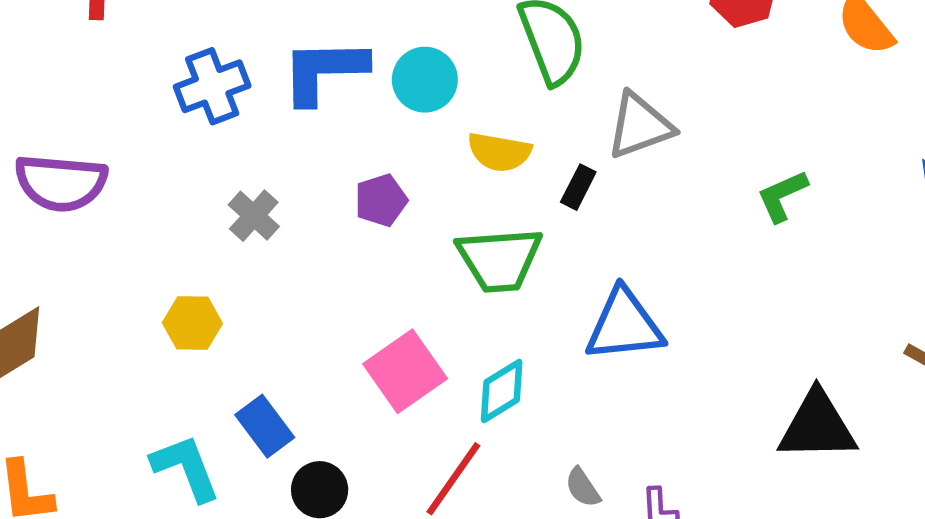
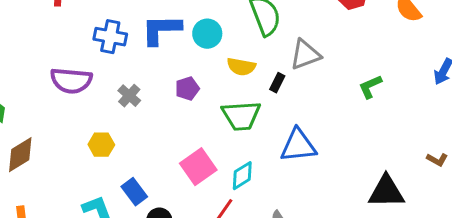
blue cross: (212, 86) -> (110, 37), turned 32
purple semicircle: (61, 183) -> (71, 81), moved

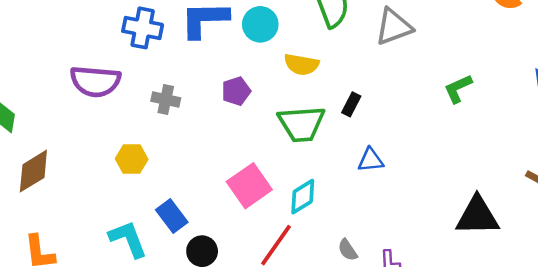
gray triangle: (305, 55) -> (394, 27), moved
black rectangle: (277, 83) -> (351, 104), moved
gray cross: (129, 96) -> (166, 100), turned -30
blue triangle: (298, 146) -> (371, 160), size x0.6

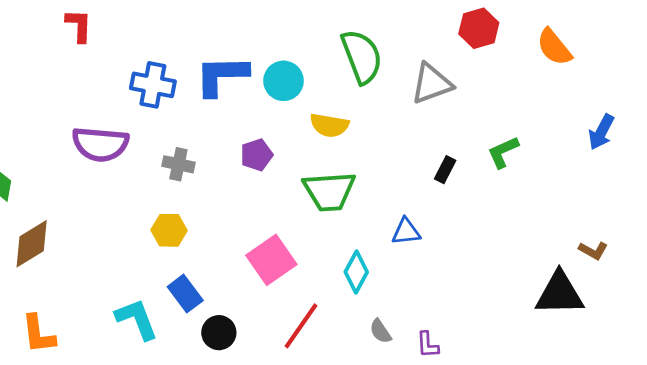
black rectangle: (351, 104) -> (445, 170), moved
yellow hexagon: (132, 159) -> (169, 230), moved
cyan diamond: (303, 197) -> (356, 272), moved, turned -30
black triangle: (477, 216) -> (560, 294), moved

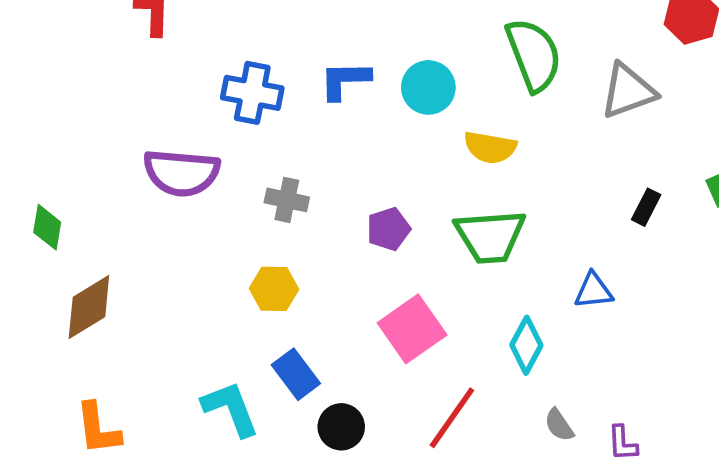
blue L-shape: (222, 75) -> (345, 80), size x0.7
purple pentagon: (257, 155) -> (388, 229), moved

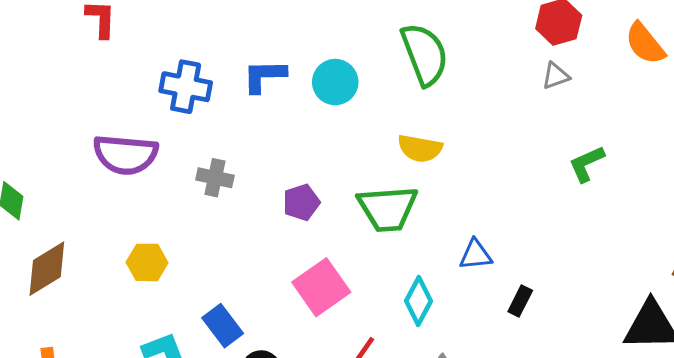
gray triangle: (628, 91) -> (556, 76), moved, size x0.6
yellow semicircle: (490, 147) -> (420, 148), moved
black rectangle: (646, 207) -> (520, 301), moved
yellow hexagon: (274, 289) -> (147, 262), moved

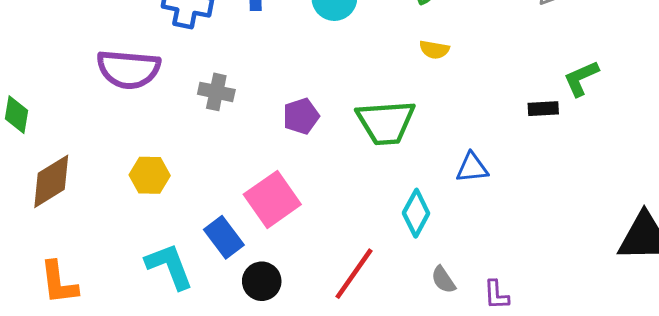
yellow semicircle: (420, 148) -> (434, 50), moved, size x0.7
pink square: (321, 287) -> (272, 199), moved
black rectangle: (520, 301) -> (543, 109), moved, turned 60

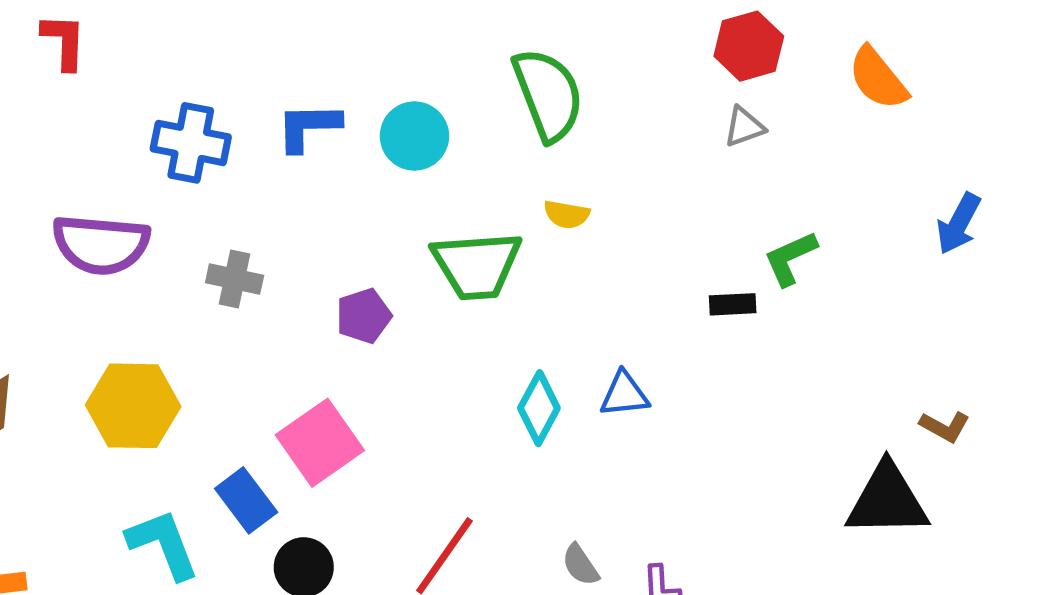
green trapezoid: (386, 122) -> (477, 265), moved
yellow hexagon: (150, 175) -> (133, 406), size x1.5
cyan diamond: (416, 213) -> (539, 408), moved

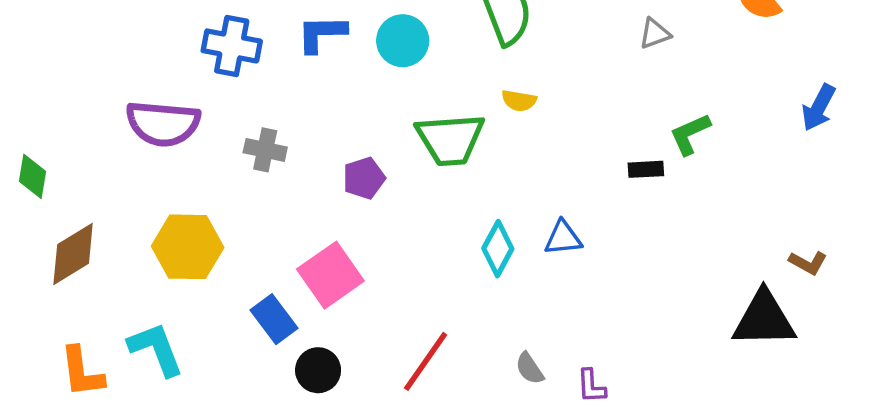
cyan L-shape: (163, 544) -> (156, 349), moved

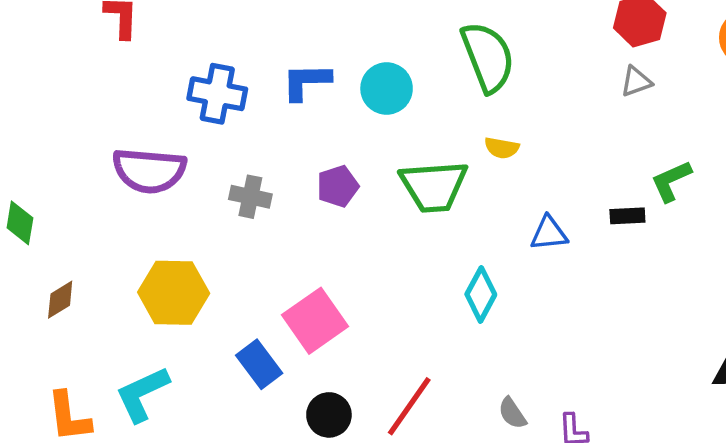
purple pentagon: (364, 178) -> (338, 186), moved
blue triangle: (563, 238) -> (549, 233), moved
brown diamond: (73, 254) -> (60, 300), size x0.6
cyan L-shape: (156, 349) -> (142, 394), turned -94
black circle: (318, 370) -> (329, 415), moved

